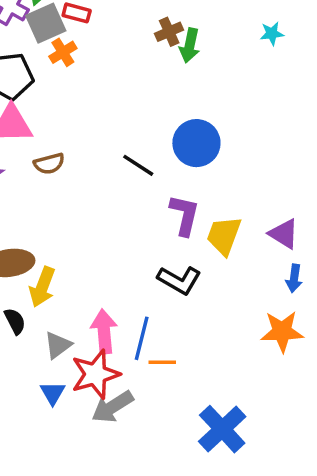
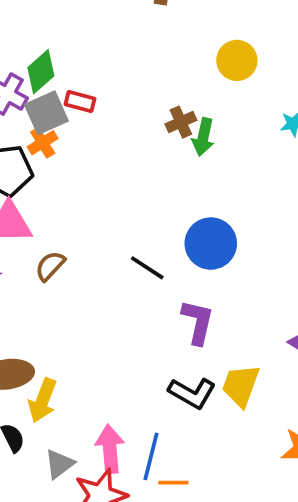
orange cross: (63, 52) -> (43, 143), moved
brown semicircle: (49, 164) -> (50, 266), turned 148
yellow trapezoid: (224, 236) -> (241, 385), moved

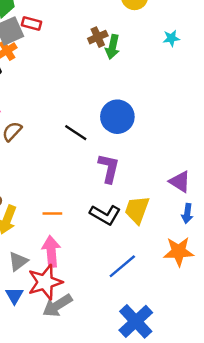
blue line: (151, 456) -> (122, 266), moved, turned 36
orange line: (173, 483) -> (52, 214), moved

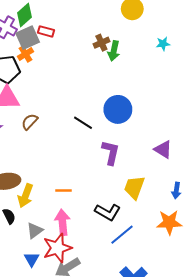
purple triangle: (180, 182) -> (163, 149), moved
black L-shape: (105, 215) -> (108, 212), moved

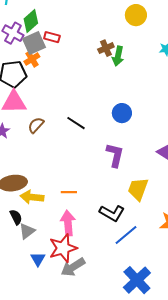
blue circle: (118, 109) -> (122, 113), size x0.7
black line: (83, 123) -> (76, 123), moved
yellow arrow: (26, 196) -> (32, 197), turned 75
gray triangle: (35, 231) -> (27, 231), moved

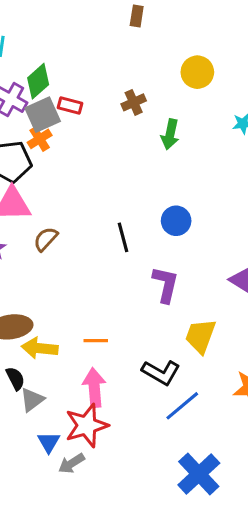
brown cross: (106, 48) -> (134, 102), moved
black line: (76, 123) -> (123, 237), moved, turned 42
gray arrow: (73, 267) -> (71, 463), moved, size x0.7

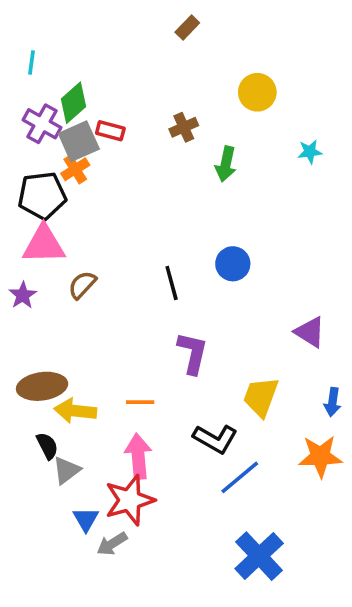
brown rectangle: (137, 16) -> (187, 27), turned 35
purple L-shape: (165, 284) -> (193, 353), moved

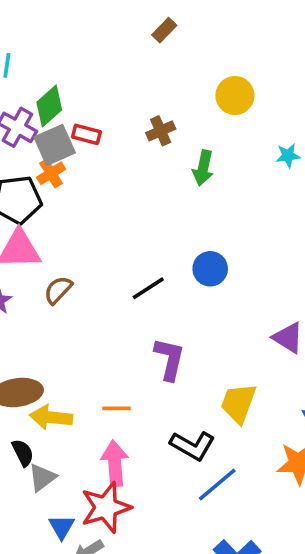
black line: (172, 283) -> (148, 288), turned 72

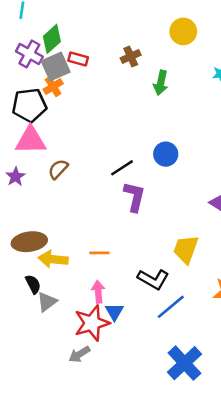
purple L-shape: (170, 359) -> (134, 197), moved
pink arrow: (115, 463) -> (98, 292), size x0.7
blue triangle: (62, 527) -> (114, 312), moved

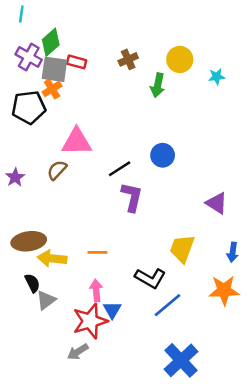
yellow circle: (183, 31) -> (180, 59), moved
gray square: (56, 66) -> (54, 69), turned 32
pink triangle: (31, 140) -> (77, 142), moved

